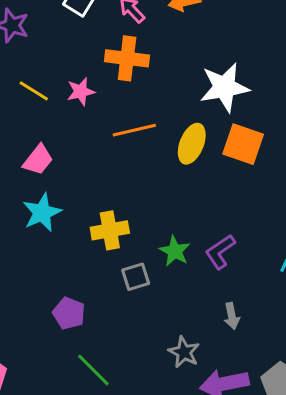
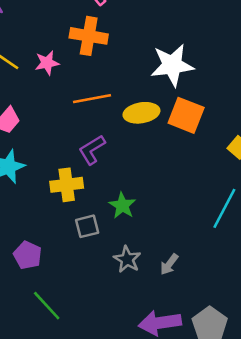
yellow ellipse: (192, 144) -> (141, 113), turned 56
purple L-shape: (220, 252) -> (92, 150), moved
gray arrow: (232, 316) -> (169, 264), turned 45
gray star: (184, 352) -> (127, 259), moved

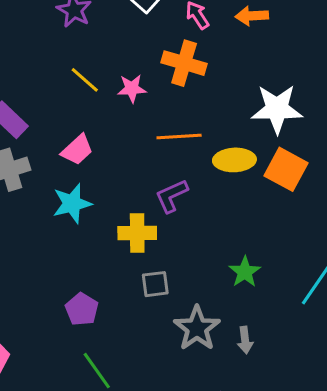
green star: (122, 206) -> (245, 272), moved
gray star: (127, 259) -> (197, 328), size x1.4
gray arrow: (169, 264) -> (245, 340), turned -50

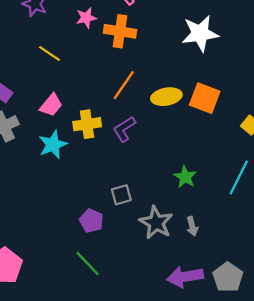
pink star: (132, 88) -> (86, 18), moved
white star: (277, 109) -> (200, 33), moved
orange line: (179, 136) -> (124, 85), turned -44
yellow cross: (137, 233) -> (87, 124), moved
purple pentagon: (82, 309) -> (91, 221), moved

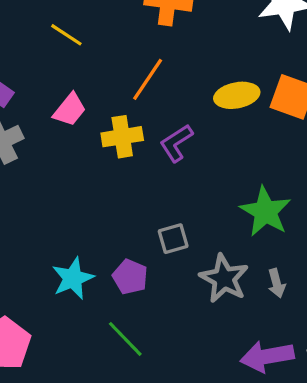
orange line: (124, 85) -> (148, 79), moved
cyan star: (53, 145) -> (73, 278), moved
green star: (185, 177) -> (265, 212), size x1.5

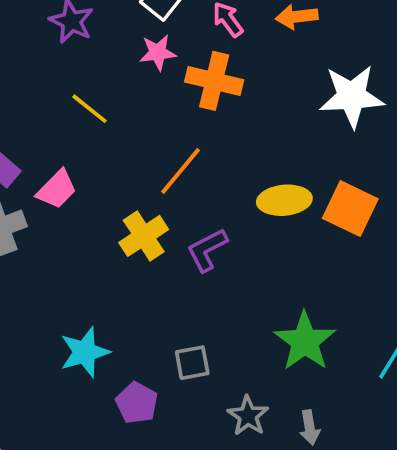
pink trapezoid: (70, 110) -> (57, 189), moved
yellow cross: (122, 137) -> (144, 236), turned -30
cyan star: (73, 278) -> (85, 352), moved
gray star: (224, 278) -> (248, 416), size x0.7

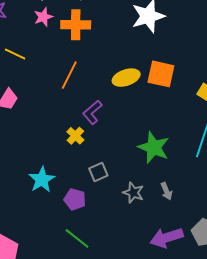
yellow cross: (144, 236) -> (75, 136), moved, size x0.7

